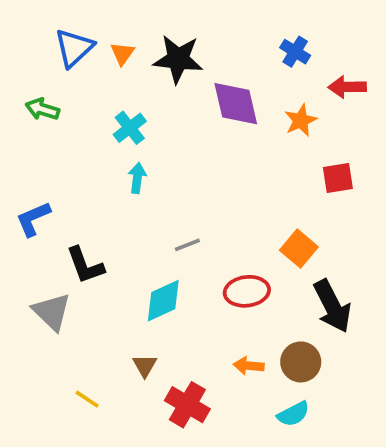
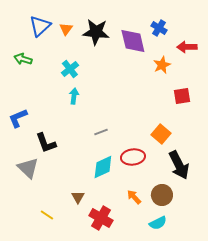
purple diamond: (236, 104) -> (133, 41), moved
cyan diamond: (163, 301) -> (103, 167), moved
orange arrow: (249, 366) -> (134, 197), turned 42

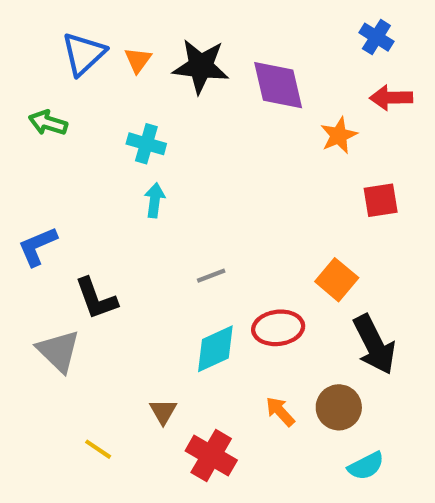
blue cross: (159, 28) -> (376, 37), moved
cyan cross: (70, 69) -> (146, 144), turned -36
cyan semicircle: (158, 223) -> (366, 466), moved

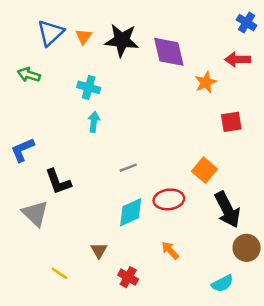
blue cross: (376, 37) -> (247, 23), moved
brown circle: (339, 407) -> (247, 248), moved
red cross: (211, 455) -> (128, 277), size x0.7

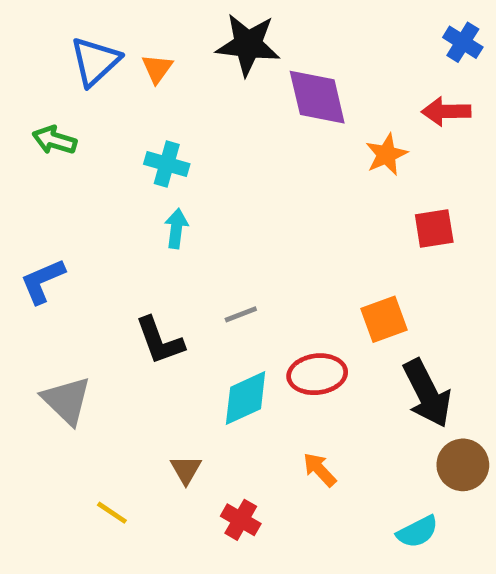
black star: (122, 40) -> (248, 45), moved
orange square: (205, 170) -> (384, 319), turned 30
black L-shape: (58, 182) -> (160, 341), moved

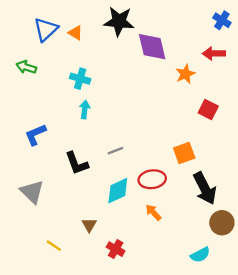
orange triangle: (157, 69) -> (75, 33), turned -35
red square: (434, 228) -> (208, 109), turned 36
blue L-shape: (43, 281) -> (35, 135), moved
orange arrow: (320, 470) -> (153, 212), moved

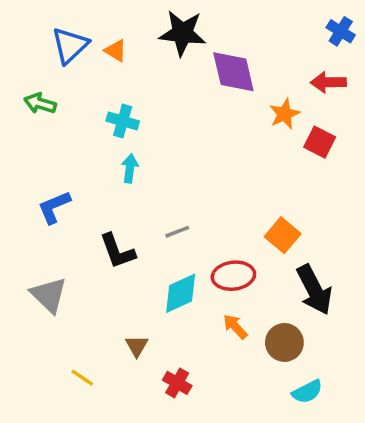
red square: (208, 109) -> (320, 142), moved
orange square: (184, 153) -> (283, 235), turned -30
brown circle: (222, 223) -> (284, 342), moved

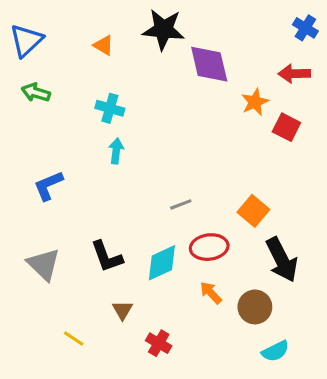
blue triangle: (70, 45) -> (26, 41), moved
gray line: (177, 232) -> (181, 204), moved
black L-shape: (117, 251) -> (107, 257), moved

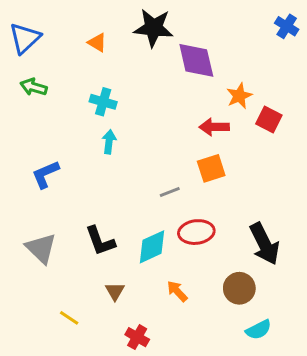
red arrow: (294, 74) -> (214, 127), moved
orange square: (253, 211) -> (211, 168), moved, turned 32
orange arrow: (211, 293) -> (177, 291), moved
red cross: (159, 343) -> (137, 337), moved

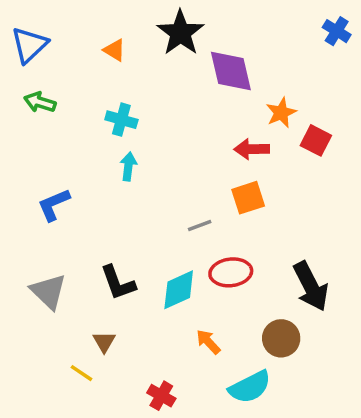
black star: (153, 28) -> (180, 33), turned 30
brown triangle: (115, 291) -> (104, 342), moved
cyan semicircle: (259, 330) -> (250, 387), moved, size x1.4

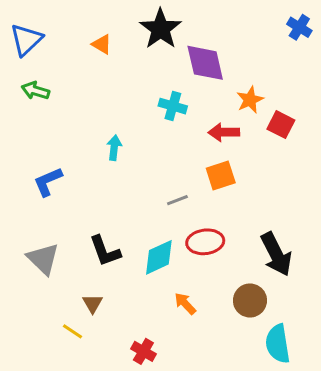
cyan cross: (121, 120) -> (173, 106), moved
cyan semicircle: (250, 387) -> (278, 344), moved, turned 108

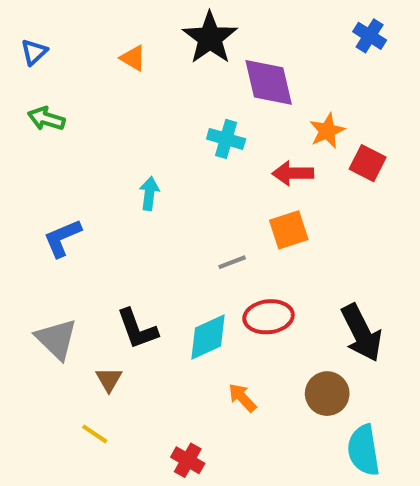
blue cross: (299, 27) -> (370, 36), moved
blue triangle: (26, 40) -> (34, 52), size x0.6
brown triangle: (93, 304) -> (109, 379), moved

